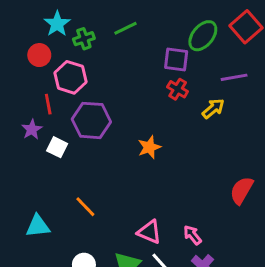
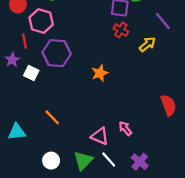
purple line: (234, 77) -> (163, 21), turned 60
red semicircle: (242, 190) -> (168, 105), turned 130
pink arrow: (192, 235) -> (125, 128), moved

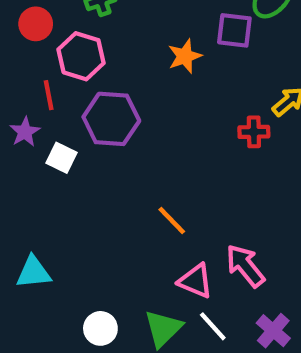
red cross: (121, 30) -> (254, 132), moved, turned -32
orange star: (100, 73) -> (185, 56), moved
orange line: (52, 117) -> (172, 220), moved
pink arrow: (125, 128) -> (245, 266), size x1.5

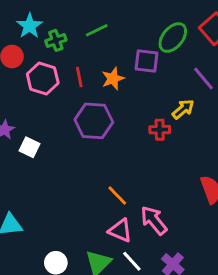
red line: (49, 95) -> (79, 77), moved
purple hexagon: (111, 119) -> (94, 121), moved
orange line: (172, 220) -> (117, 195), moved

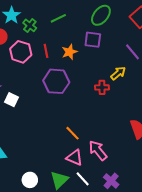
green ellipse: (173, 38) -> (101, 15), moved
green cross: (56, 40) -> (30, 25), turned -32

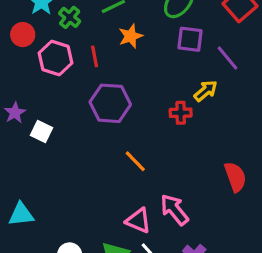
purple square: (93, 40) -> (190, 39), moved
orange star: (69, 52) -> (131, 36), moved
orange line: (73, 133) -> (135, 161), moved

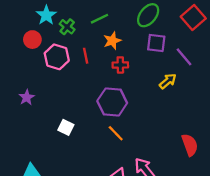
purple hexagon: (110, 103) -> (112, 102), moved
red cross: (181, 113) -> (120, 65), moved
white square: (41, 131) -> (66, 127), moved

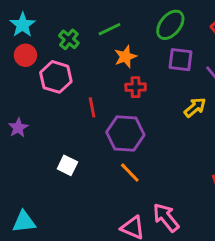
cyan star: (46, 15) -> (23, 25), moved
red line: (86, 56) -> (92, 107), moved

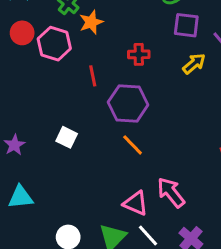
red circle: (25, 55) -> (22, 33), moved
orange star: (125, 57) -> (91, 22), moved
yellow arrow: (195, 107) -> (194, 64), moved
purple star: (18, 128) -> (14, 145), moved

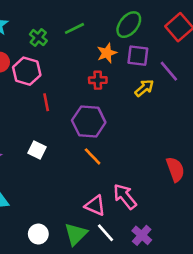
orange star: (91, 22) -> (107, 53), moved
red line: (93, 76) -> (46, 102), moved

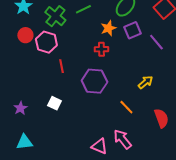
green cross: (38, 37) -> (55, 16), size x1.5
purple square: (138, 56) -> (132, 30), turned -30
yellow arrow: (144, 88) -> (145, 82), moved
orange line: (93, 156) -> (126, 107), moved

